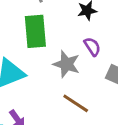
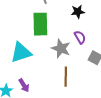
brown line: (76, 103) -> (66, 77), turned 54

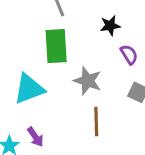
purple semicircle: (80, 37) -> (129, 54), moved

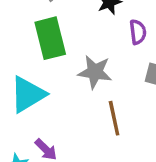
purple semicircle: (129, 54) -> (138, 32), turned 36

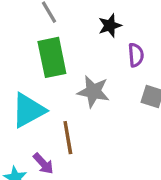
brown line: (114, 118) -> (68, 138), moved

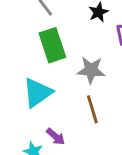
brown line: (68, 138) -> (92, 109), moved

